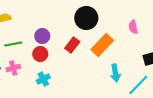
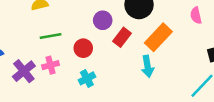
purple circle: (42, 36) -> (103, 20), moved
cyan arrow: (115, 73) -> (147, 66), moved

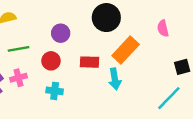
purple circle: (103, 20) -> (61, 33), moved
red rectangle: (122, 37) -> (89, 62), moved, turned 54
cyan cross: (87, 78) -> (55, 91), turned 35

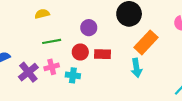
red rectangle: (89, 62) -> (103, 54), moved
cyan cross: (55, 91) -> (73, 75), moved

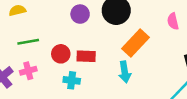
purple circle: (89, 28) -> (80, 14), moved
cyan cross: (73, 75) -> (72, 80), moved

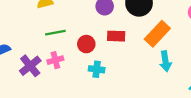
red rectangle: (86, 56) -> (116, 36), moved
cyan arrow: (125, 72) -> (165, 61), moved

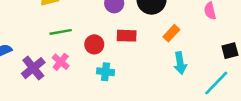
orange rectangle: (157, 34) -> (171, 33), size x0.6
pink cross: (55, 60) -> (61, 62), turned -35

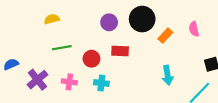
orange rectangle: (171, 33) -> (165, 36), moved
pink cross: (61, 62) -> (69, 82), moved, turned -32

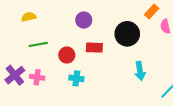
black circle: (142, 19) -> (127, 34), moved
orange rectangle: (165, 36) -> (152, 12), moved
pink cross: (69, 82) -> (37, 77), moved

